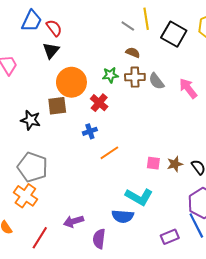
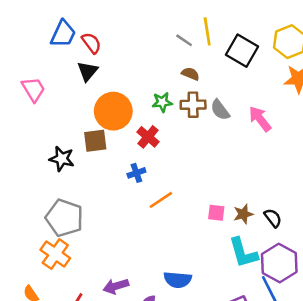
cyan L-shape: (139, 197) -> (243, 253), moved, turned 44

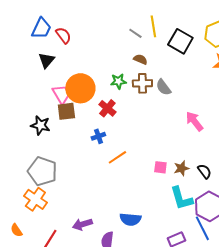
black triangle: (88, 71) -> (46, 60), moved
pink trapezoid: (33, 89) -> (61, 94), moved
pink arrow: (260, 119) -> (194, 121), moved

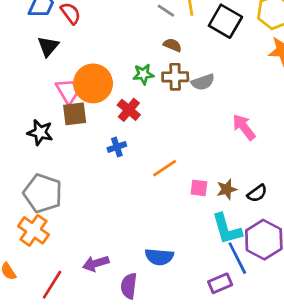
gray semicircle: (163, 87) -> (203, 82), turned -72
orange line: (117, 157) -> (165, 168), moved
black semicircle: (204, 171) -> (257, 193), turned 91
blue line: (202, 228) -> (237, 258), moved

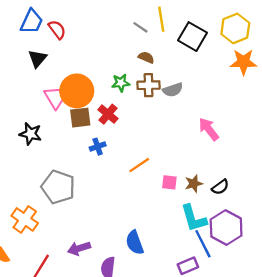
brown square: (75, 114) -> (80, 118), moved
gray pentagon: (43, 193) -> (58, 187), moved
blue semicircle: (159, 257) -> (135, 243), turned 65

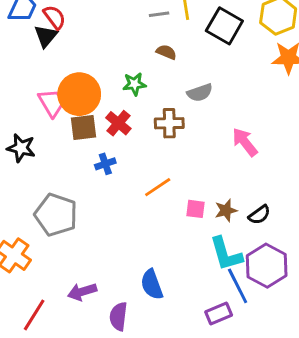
gray line: (140, 27) -> (159, 14), turned -42
black triangle: (37, 59) -> (46, 36), moved
brown cross: (149, 85) -> (169, 123), moved

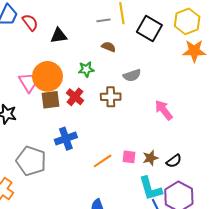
black triangle: (46, 36) -> (59, 36), moved, turned 42
blue cross: (105, 164) -> (66, 139), moved, size x1.5
orange line: (158, 187) -> (103, 161), moved

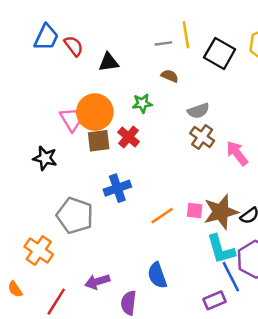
brown cross: (111, 97) -> (202, 137), moved, turned 36
brown star: (150, 158) -> (221, 212), size x1.8

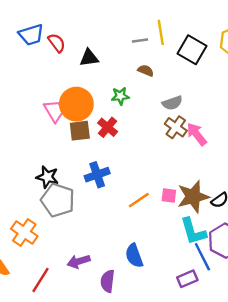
blue trapezoid: (46, 37) -> (31, 35), turned 48
pink arrow: (237, 153) -> (197, 134), moved
black star: (45, 158) -> (47, 177), moved

